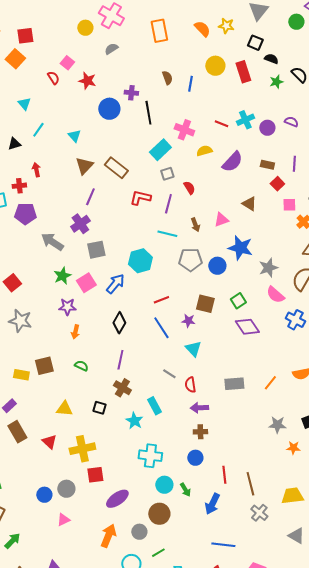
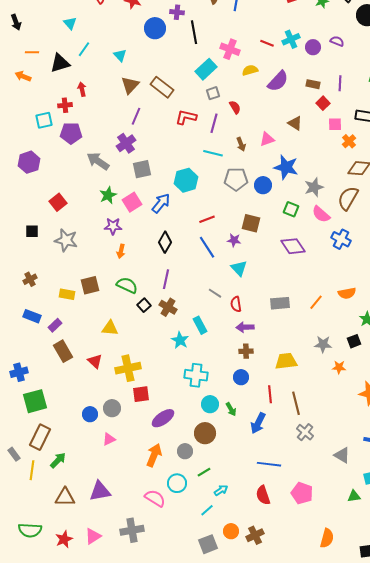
black triangle: (14, 144) -> (60, 63), size x1.5
green square: (238, 301) -> (291, 209), moved, turned -35
green semicircle: (81, 366) -> (127, 285), size x1.5
black square: (99, 408) -> (144, 305), moved, turned 32
yellow trapezoid: (292, 496) -> (286, 361), moved

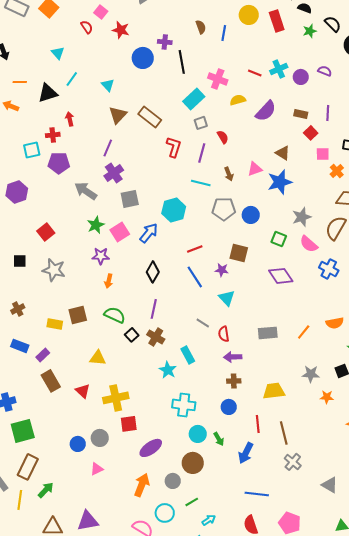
purple line: (136, 116) -> (108, 148), moved
red L-shape: (186, 117) -> (174, 147), turned 95
blue star: (286, 167) -> (280, 182), moved, turned -30

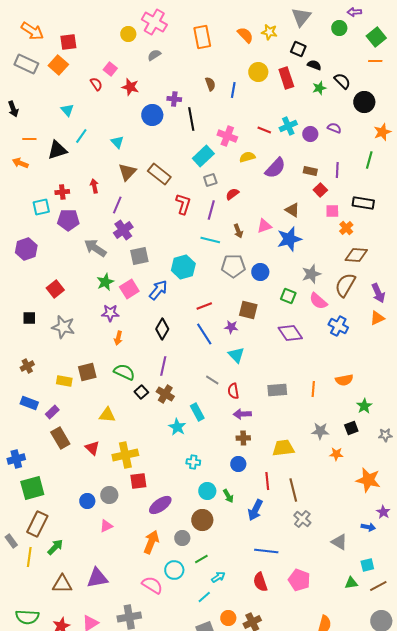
red arrow: (70, 119) -> (94, 186), moved
red semicircle: (223, 137) -> (232, 194), turned -96
orange line: (304, 332) -> (313, 389), turned -35
cyan cross: (184, 405) -> (193, 462), size x0.6

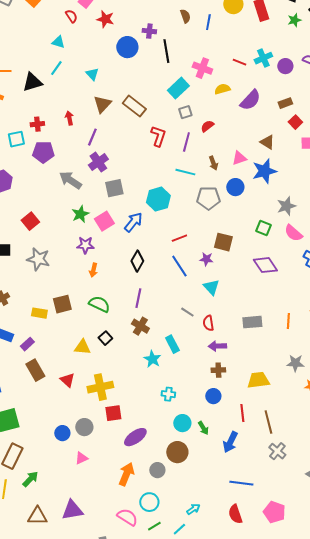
cyan triangle: (67, 110) -> (58, 42), moved, turned -32
brown rectangle: (310, 171) -> (285, 103), turned -32
blue circle: (260, 272) -> (235, 187), moved
black square: (141, 392) -> (105, 338), moved
green line: (201, 559) -> (154, 526), moved

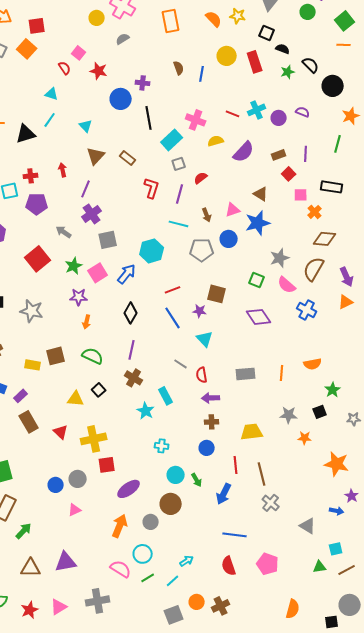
black line: (166, 51) -> (149, 118), moved
brown rectangle: (134, 106) -> (128, 158), size x0.7
gray arrow: (70, 180) -> (64, 232), size x0.7
red square: (30, 221) -> (38, 259), moved, size x1.4

